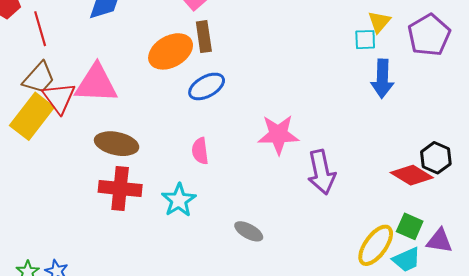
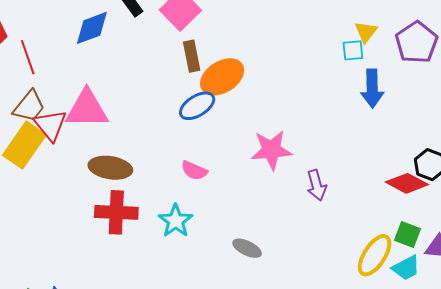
orange ellipse: (171, 51) -> (222, 77), moved
pink semicircle: (200, 151) -> (194, 171), turned -56
purple arrow: (322, 172) -> (317, 185), size x0.7

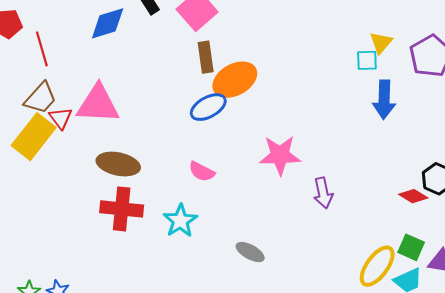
red triangle: (50, 125) -> (61, 118), size x0.7
red diamond: (407, 183) -> (413, 196), size x0.7

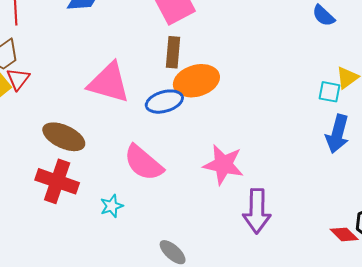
pink triangle: (98, 104) -> (109, 83), moved
pink semicircle: (202, 172) -> (144, 163), size x1.6
purple arrow: (323, 193) -> (257, 211), size x1.4
cyan star: (180, 221) -> (112, 206), size x0.7

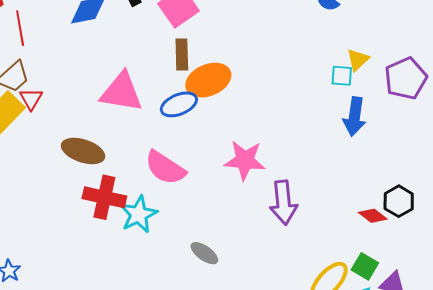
red cross: (57, 181) -> (104, 197), moved
cyan star: (112, 206) -> (139, 214), size x1.6

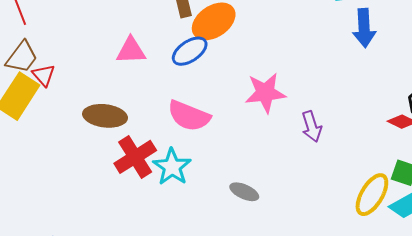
pink triangle: (122, 92) -> (131, 50), size x0.7
red cross: (104, 197) -> (135, 157), turned -33
purple arrow: (283, 203) -> (312, 127), size x0.7

